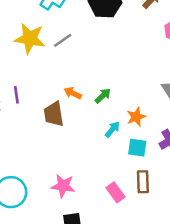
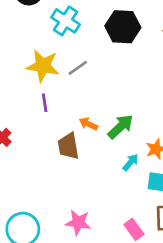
purple line: (16, 95) -> (45, 103), moved
green arrow: (103, 96) -> (120, 127), size x1.5

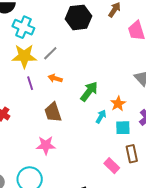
cyan cross: (66, 21) -> (23, 27), moved
orange arrow: (88, 124) -> (55, 78), moved
pink star: (78, 222) -> (46, 145), moved

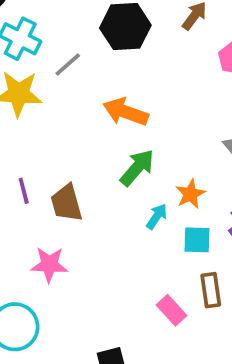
gray line: (50, 53) -> (68, 65), moved
orange arrow: (55, 78) -> (126, 112), moved, size x1.6
purple line: (30, 83) -> (24, 191), moved

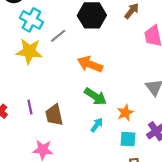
green arrow: (137, 168) -> (95, 96), turned 80
cyan arrow: (157, 216) -> (97, 125), moved

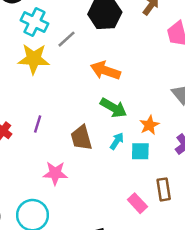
purple line: (30, 107) -> (38, 124), turned 32
brown trapezoid: (54, 115) -> (81, 138), moved
cyan square: (128, 139) -> (140, 151), moved

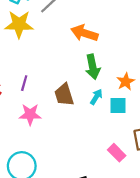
green arrow: (114, 108) -> (93, 67), turned 50
pink star: (55, 173) -> (30, 114), moved

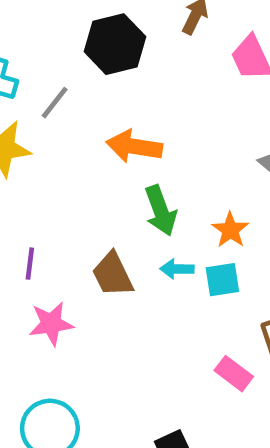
cyan arrow: (96, 97) -> (177, 269), turned -112

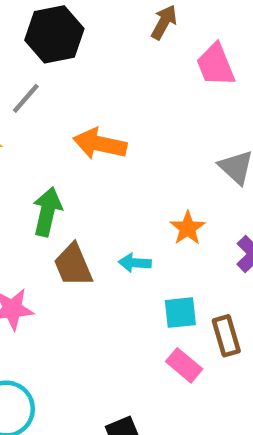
black hexagon: (115, 44) -> (54, 34), moved
green arrow: (161, 211) -> (47, 212), moved, turned -150
cyan square: (222, 280) -> (180, 313), moved

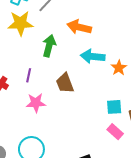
green arrow: (47, 212) -> (49, 46), moved
cyan arrow: (135, 263) -> (93, 56), moved, size x1.6

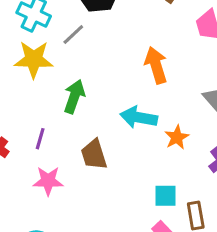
orange arrow: (79, 27) -> (156, 65), moved, turned 55

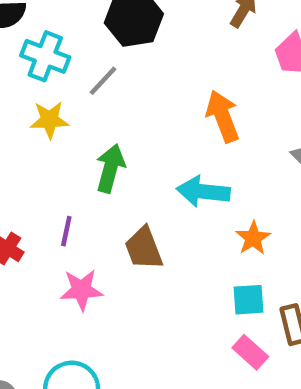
yellow star: (34, 59) -> (49, 120), size x0.7
orange star: (177, 137) -> (253, 238), moved

